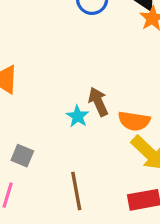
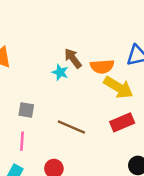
brown line: (76, 191) -> (71, 127), turned -44

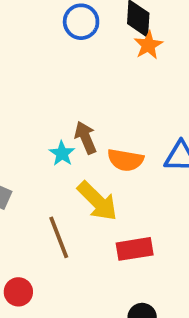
yellow arrow: (118, 87) -> (97, 201), moved
brown line: (71, 127) -> (59, 237), turned 32

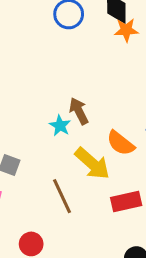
orange star: (148, 45) -> (126, 30), turned 30
orange semicircle: (125, 160) -> (121, 143), moved, turned 32

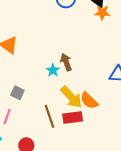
orange semicircle: (121, 143) -> (89, 101), moved
red rectangle: (126, 202) -> (73, 118), moved

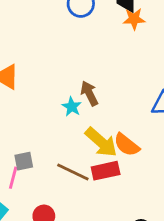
gray square: (17, 93) -> (24, 161), moved, turned -32
brown line: (49, 116) -> (73, 172), turned -40

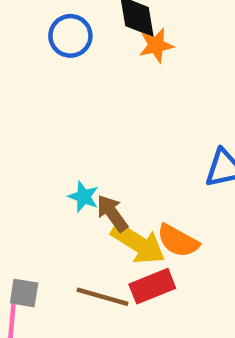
brown arrow: (89, 93) -> (112, 213), moved
gray square: (24, 161) -> (24, 293), turned 30

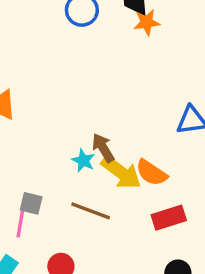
cyan star: (83, 197) -> (83, 160), moved
red rectangle: (152, 286) -> (169, 218), moved

